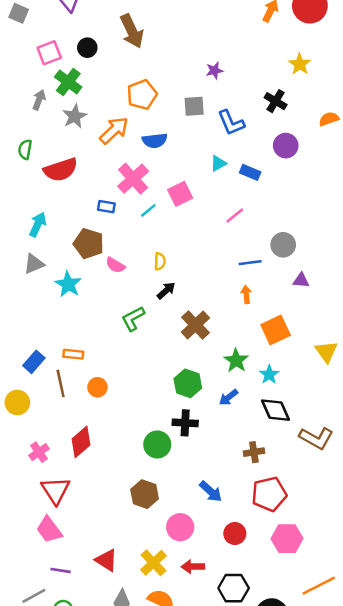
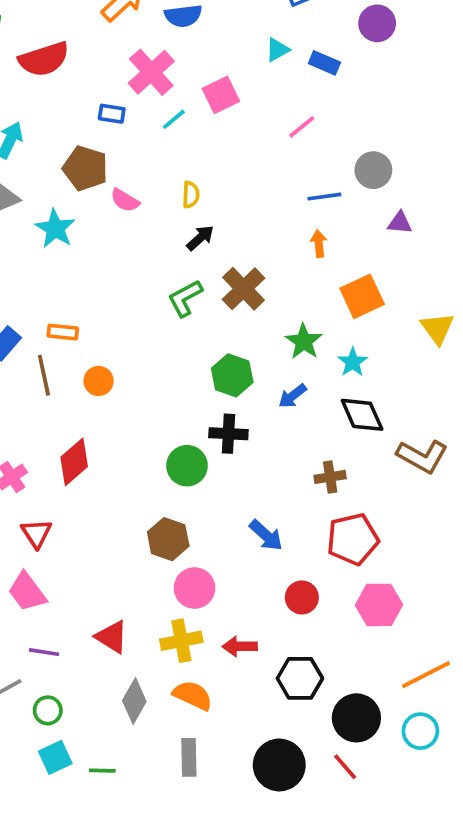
green L-shape: (133, 319) -> (185, 298), moved
red triangle: (56, 490) -> (36, 533), size x0.7
pink circle: (180, 527) -> (195, 588), moved
yellow cross: (153, 563) -> (181, 641), turned 32

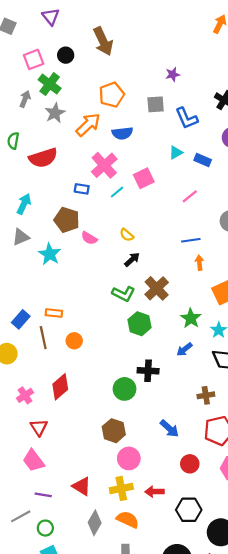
yellow semicircle: (191, 195) -> (127, 235), turned 128
blue line: (324, 197) -> (191, 240), moved
green L-shape: (185, 298) -> (123, 294), turned -125
green hexagon: (232, 375) -> (139, 324), moved

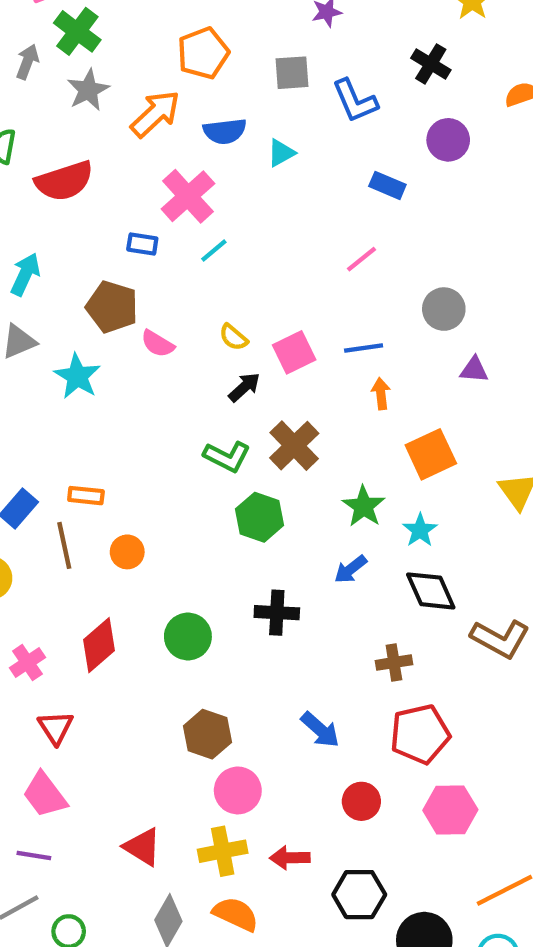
cyan triangle: (176, 152) -> (281, 153), moved
pink square: (144, 178) -> (294, 352), moved
green circle: (125, 389) -> (188, 636), moved
purple line: (43, 495) -> (34, 856), moved

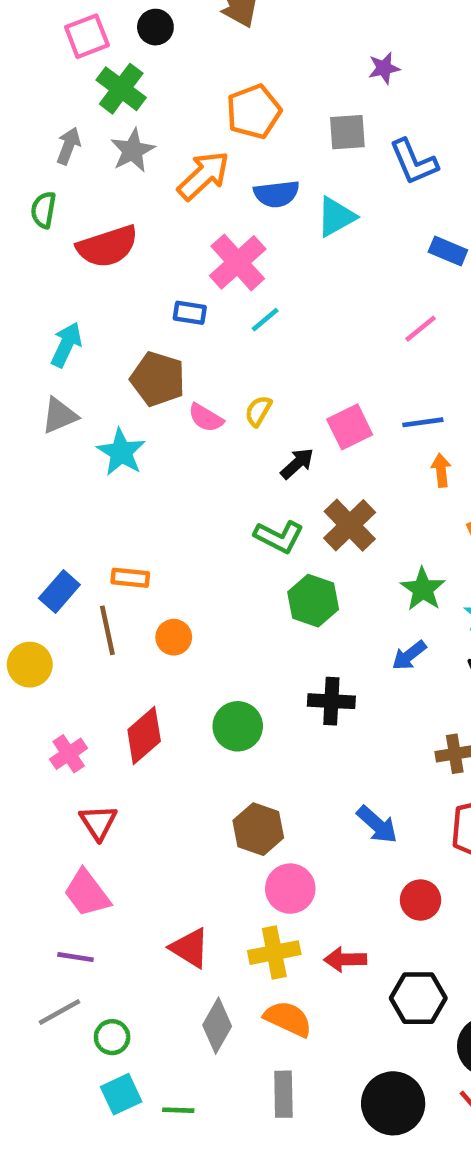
gray arrow: (27, 62) -> (69, 146), moved
cyan triangle: (281, 153) -> (336, 217), size x1.4
yellow semicircle: (233, 337) -> (258, 411), moved, turned 80

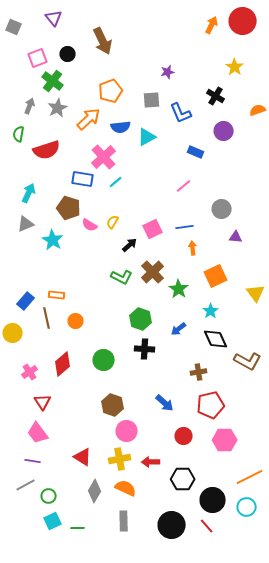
blue rectangle: (190, 313) -> (83, 179), size x1.5
green star: (423, 589) -> (179, 289), moved
green hexagon: (313, 601) -> (141, 319), moved

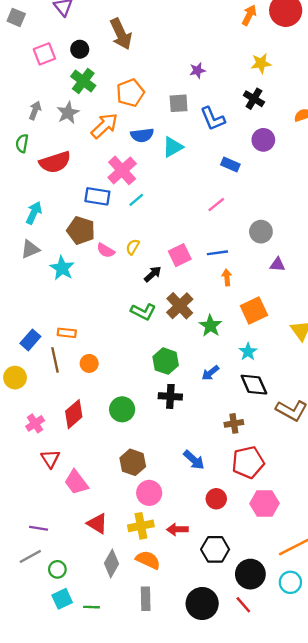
yellow star: (235, 67) -> (261, 63), moved, turned 30
green cross: (53, 81) -> (83, 81), moved
pink trapezoid: (38, 433) -> (76, 482), moved

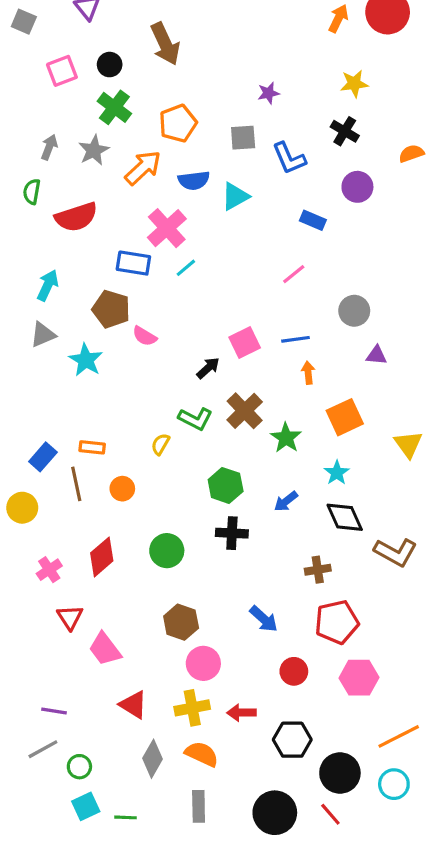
yellow semicircle: (133, 247) -> (160, 444), moved

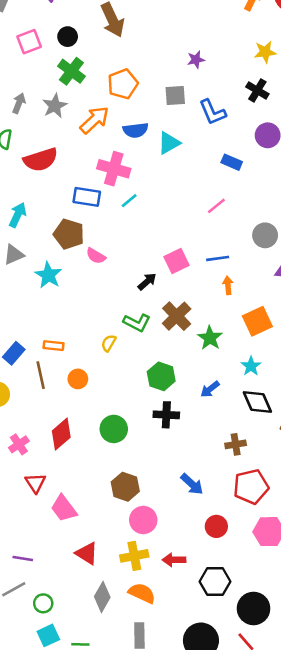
pink cross: (167, 228) -> (114, 169), turned -32

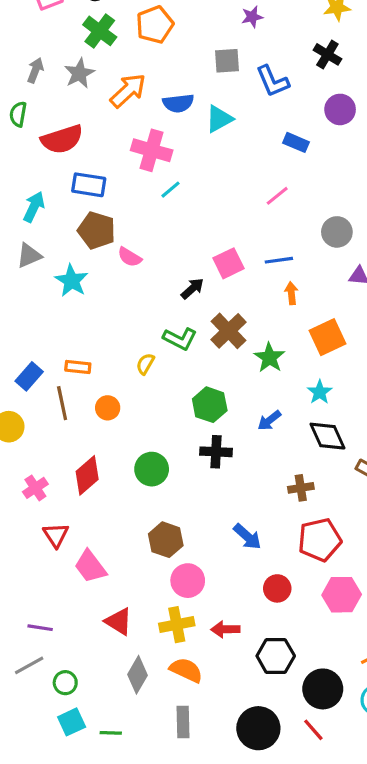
orange pentagon: (123, 84) -> (155, 25), moved
blue rectangle: (87, 197) -> (89, 185), moved

